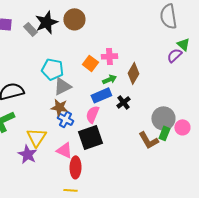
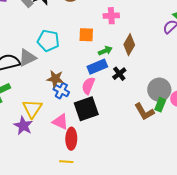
pink cross: (109, 56) -> (111, 16), moved
orange square: (90, 63) -> (86, 35), turned -35
gray triangle: (62, 86) -> (27, 58), moved

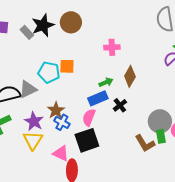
orange square: (86, 35) -> (67, 66), moved
brown star: (55, 79) -> (56, 110), turned 30
green rectangle: (160, 105) -> (161, 136), turned -32
purple star: (23, 126) -> (34, 121), moved

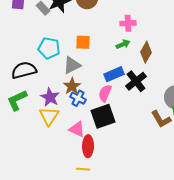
cyan pentagon: (49, 72) -> (49, 48), moved
green arrow: (106, 82) -> (123, 44), moved
gray triangle: (28, 89) -> (72, 65), moved
black cross: (120, 105) -> (136, 81), size x1.5

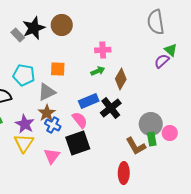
pink semicircle: (105, 93) -> (80, 120), turned 120
pink triangle: (77, 129) -> (52, 156), turned 42
red ellipse: (88, 146) -> (124, 173), moved

